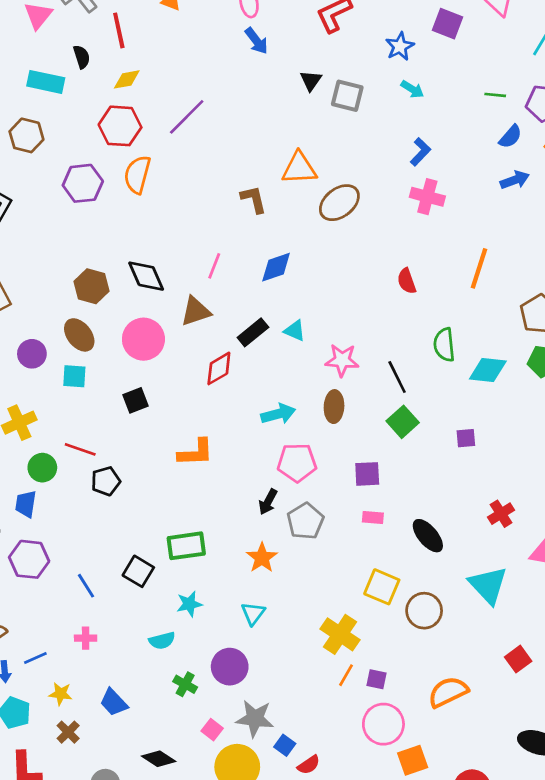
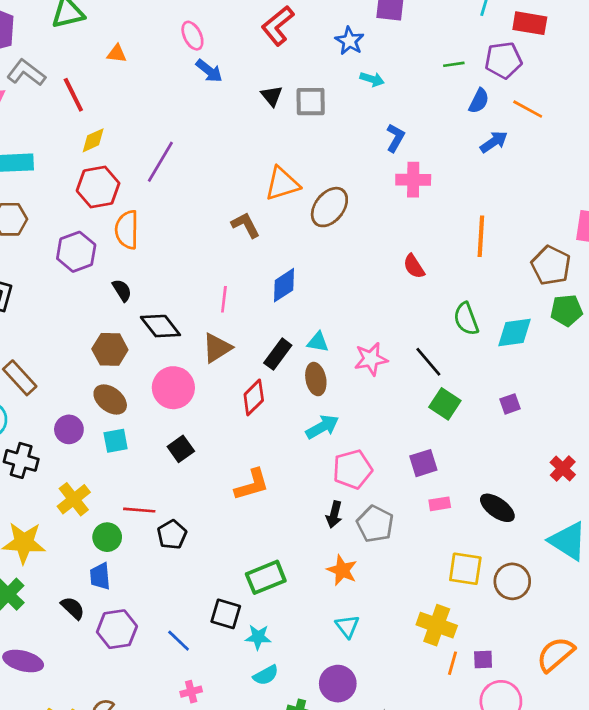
black semicircle: (82, 57) -> (122, 290), moved
brown ellipse: (334, 407) -> (316, 379), moved
cyan star: (189, 604) -> (258, 637), moved, turned 30

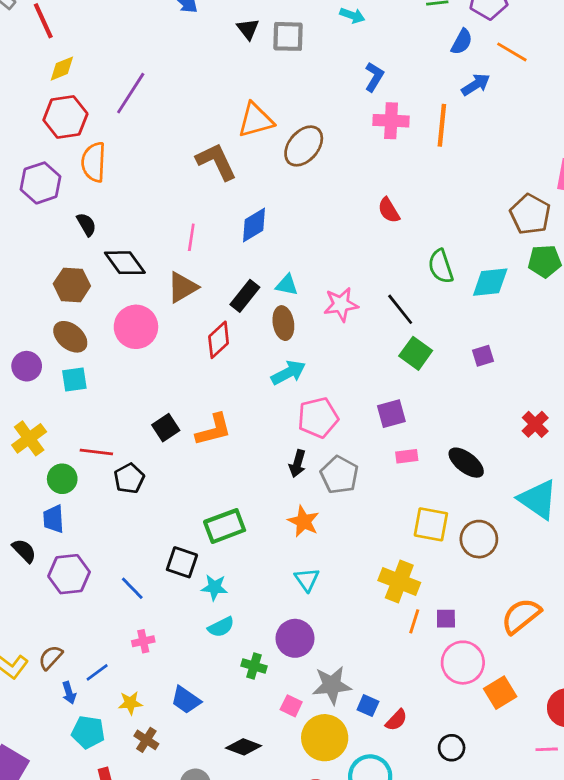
brown L-shape: (246, 225) -> (216, 162), size x1.4
orange line: (481, 236) -> (442, 125), moved
black square: (181, 449) -> (166, 428), moved

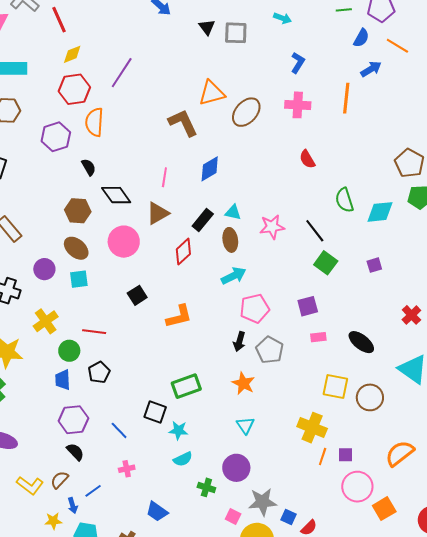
pink cross: (391, 121) -> (298, 105), moved
black square: (166, 428) -> (137, 295), moved
black pentagon: (129, 478) -> (99, 372), moved
black semicircle: (24, 551) -> (75, 452), moved
yellow star: (130, 703) -> (53, 521), moved

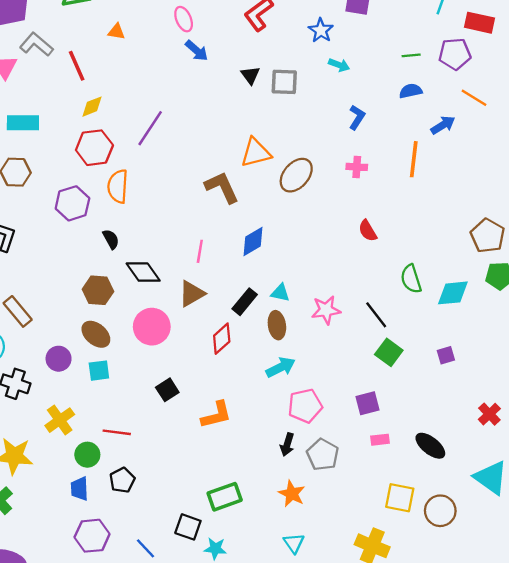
blue semicircle: (361, 38) -> (411, 91), moved, turned -132
pink cross: (298, 105) -> (357, 167), size x0.7

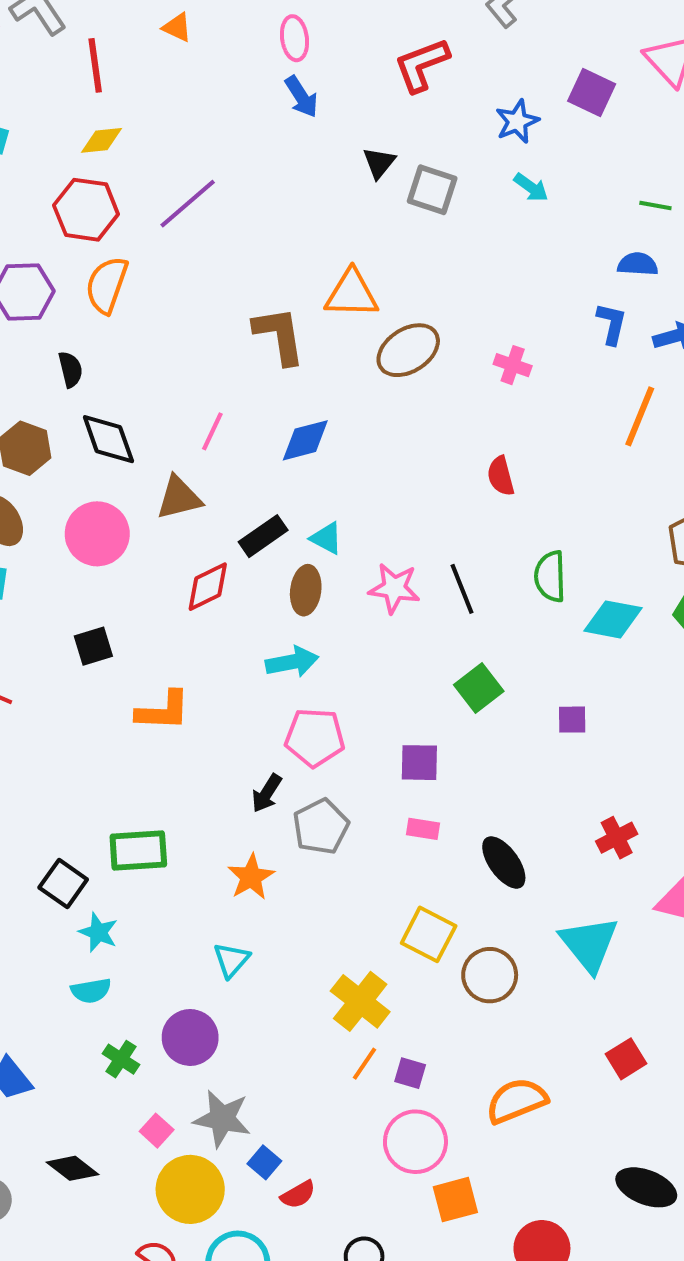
blue L-shape: (357, 117) -> (612, 324), moved, turned -35
orange line: (414, 159) -> (640, 416), moved
black line: (376, 315) -> (462, 589), moved

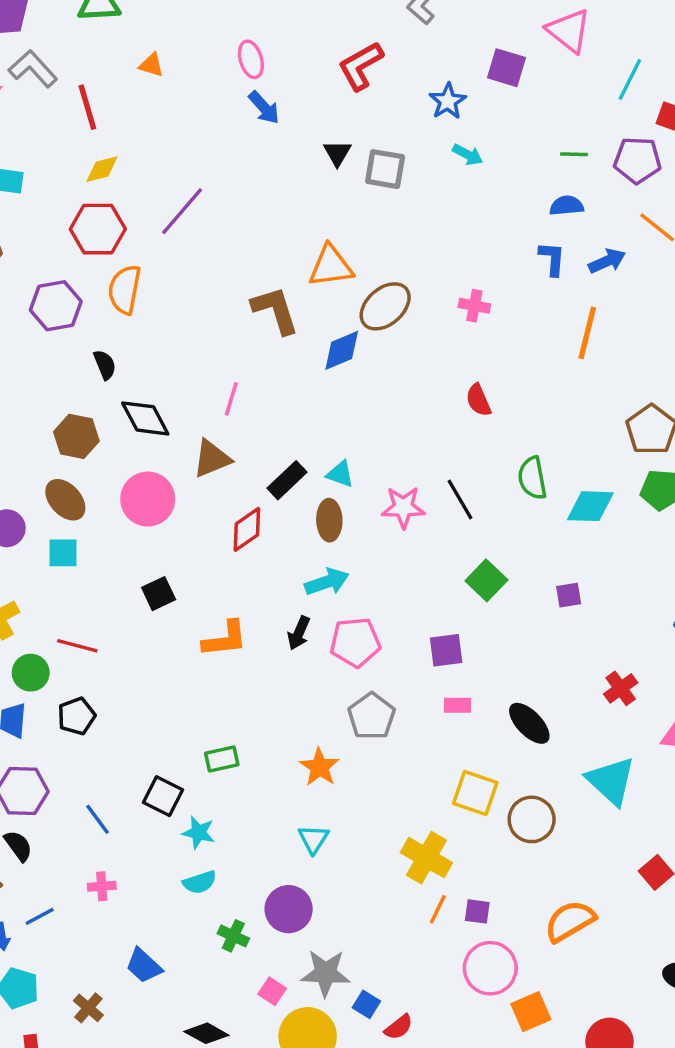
blue diamond: (305, 440) -> (342, 350), moved
black arrow: (267, 793) -> (299, 633), moved
green rectangle: (138, 850) -> (222, 759), size x0.7

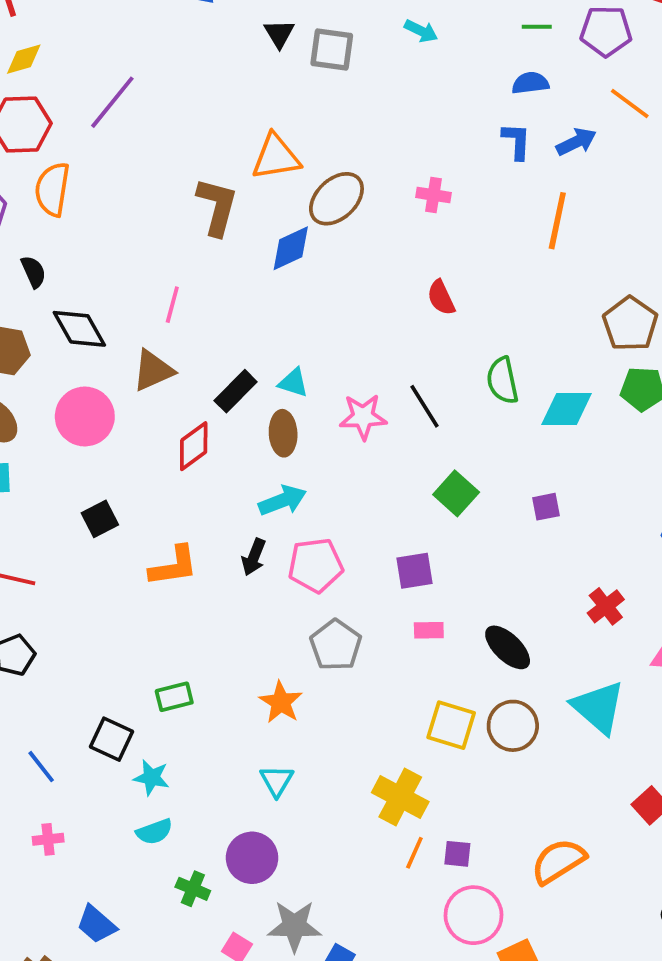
brown L-shape: (275, 310) -> (217, 207), turned 34
brown circle: (532, 819) -> (513, 726), moved

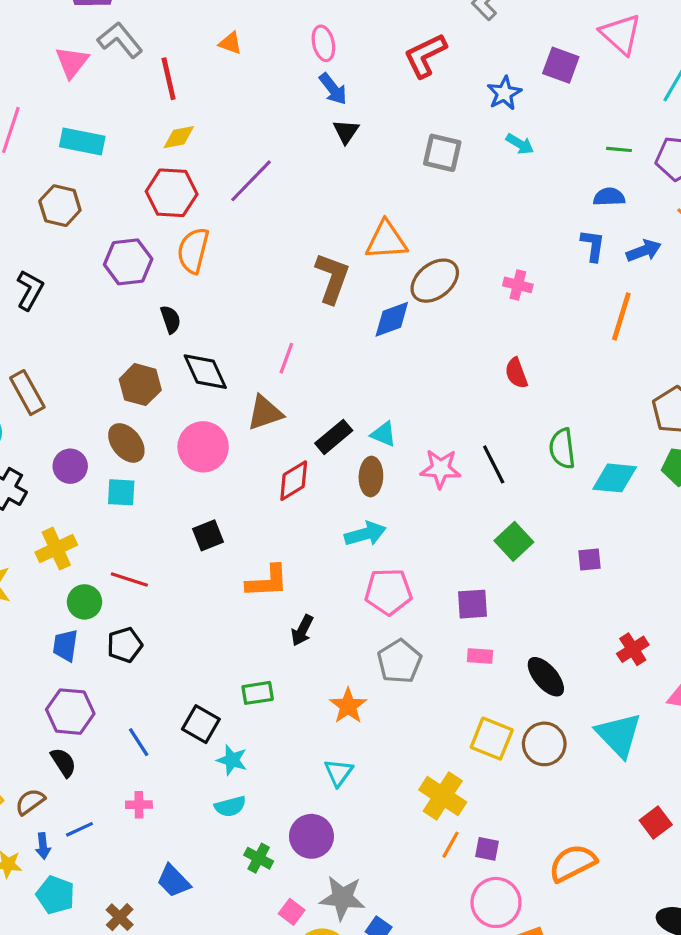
black triangle: (279, 34) -> (346, 132), moved
black arrow: (254, 557) -> (302, 630), moved

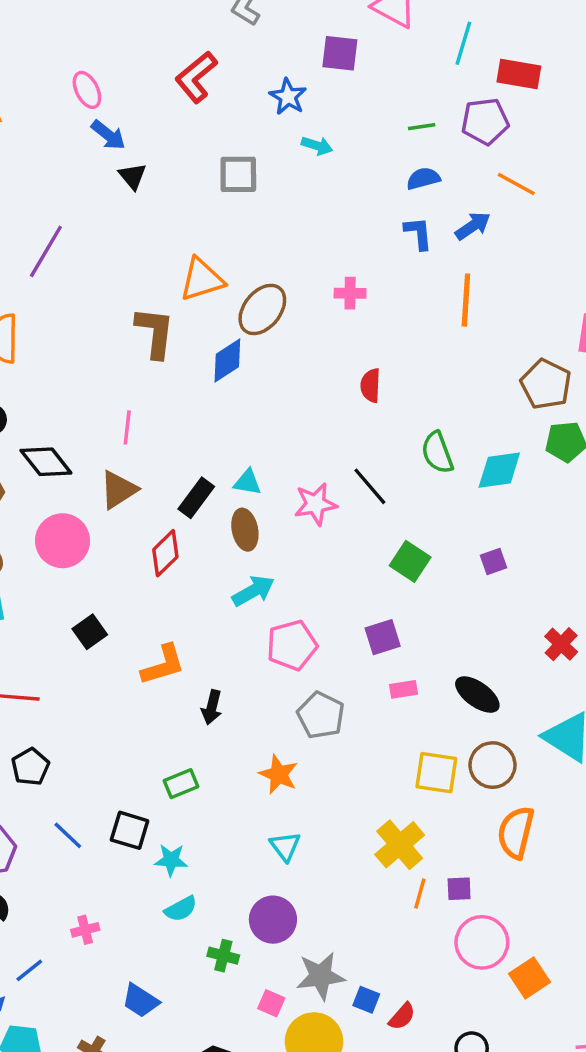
red semicircle: (516, 373) -> (371, 385), turned 36
blue line: (139, 742) -> (68, 835), moved
yellow cross: (443, 796) -> (400, 845), turned 30
orange semicircle: (573, 863) -> (516, 832), moved, turned -36

